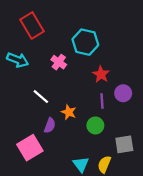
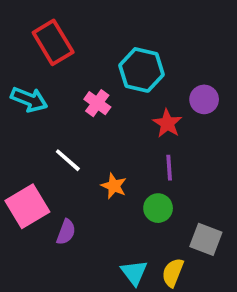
purple circle: (123, 93) -> (204, 99), moved
purple semicircle: (50, 125) -> (66, 232), moved
gray square: (124, 144) -> (206, 239), turned 30
pink square: (30, 148) -> (27, 206), moved

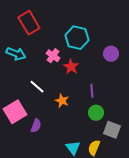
red star: (167, 123) -> (71, 67), moved
green circle: (158, 208) -> (96, 113), moved

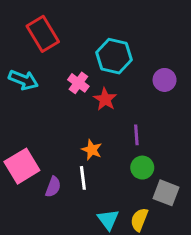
white line: (37, 87) -> (83, 178), moved, turned 42

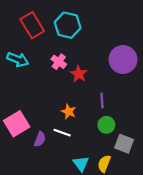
cyan hexagon: (114, 56) -> (68, 25), moved
purple circle: (165, 80) -> (123, 59), size x1.6
white line: (83, 178) -> (62, 133), turned -63

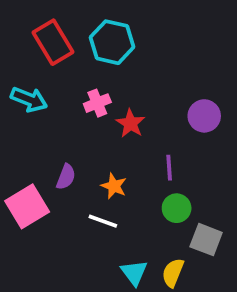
purple circle: (123, 59) -> (204, 116), moved, size x0.7
pink cross: (59, 62) -> (97, 103), turned 32
purple semicircle: (40, 139) -> (66, 177), moved

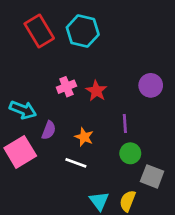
cyan arrow: (29, 99) -> (23, 110), moved
pink cross: (97, 103) -> (66, 87), moved

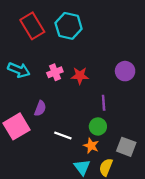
red star: (96, 91) -> (80, 76), turned -30
cyan arrow: (23, 110) -> (19, 70), moved
orange star: (84, 137) -> (91, 146), moved
green circle: (130, 153) -> (98, 126), moved

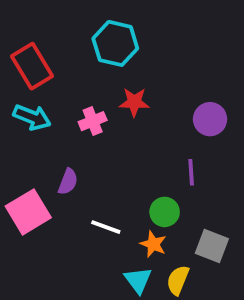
red rectangle: (32, 26) -> (32, 66), moved
red star: (80, 76) -> (134, 102), moved
purple line: (104, 103) -> (191, 172), moved

